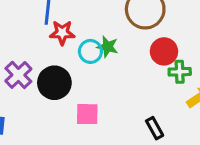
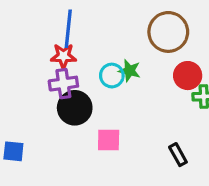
red star: (62, 33) -> (63, 56), moved
purple cross: (18, 75) -> (63, 84), moved, turned 36

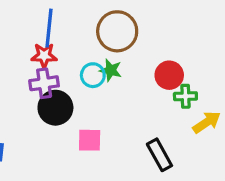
brown circle: (168, 32) -> (117, 31), moved
black rectangle: (178, 155) -> (159, 155), size x1.4

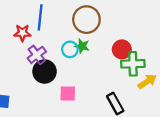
red star: (44, 56) -> (22, 33), moved
purple cross: (44, 83) -> (37, 55), turned -30
green cross: (185, 96) -> (133, 64), size x1.5

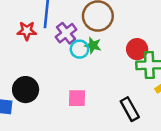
purple cross: (37, 55) -> (66, 33), moved
black circle: (45, 71) -> (26, 90), moved

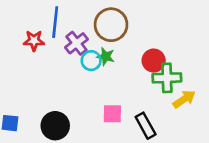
black circle: (26, 90) -> (55, 126), moved
pink square: (77, 98) -> (112, 114), moved

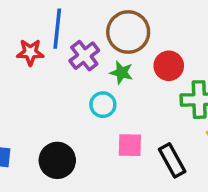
cyan circle: (91, 61) -> (103, 105), moved
red circle: (154, 61) -> (169, 66), moved

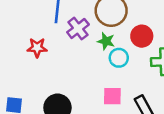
red star: (30, 52) -> (37, 48), moved
cyan circle: (103, 105) -> (119, 58), moved

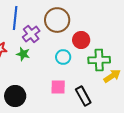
green star: (106, 41) -> (23, 54), moved

